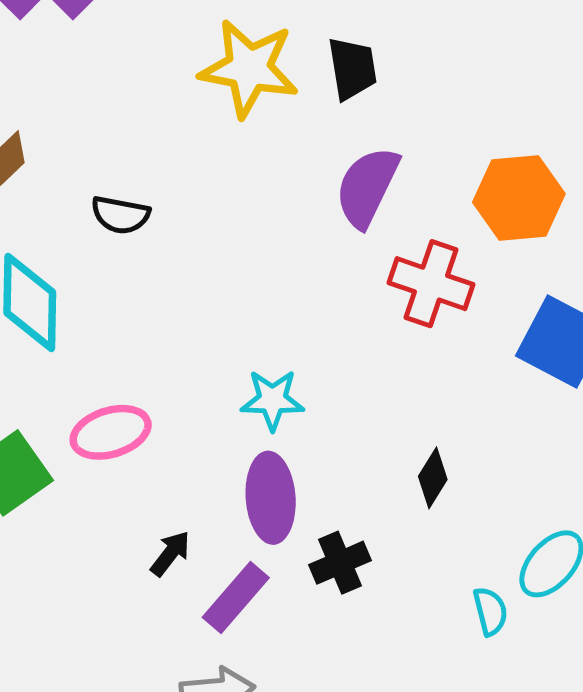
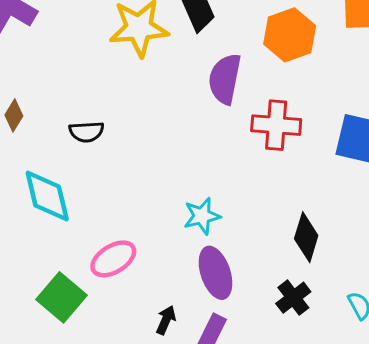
orange hexagon: (519, 198) -> (290, 35), moved
black diamond: (433, 478) -> (306, 237), size x1.4
black cross: (340, 563) -> (293, 298), moved

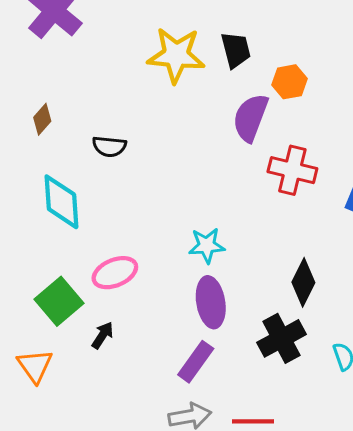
orange hexagon: (290, 35) -> (290, 82), moved, size x0.7
black cross: (293, 298) -> (281, 338), size x1.4
black arrow: (166, 320) -> (103, 335), moved

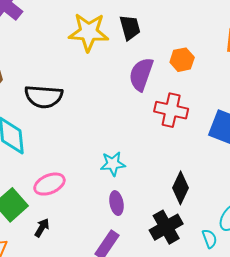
orange hexagon: (290, 82) -> (182, 60), moved
black semicircle: (109, 146) -> (44, 97), size x1.6
purple ellipse: (211, 302) -> (116, 203), size x0.7

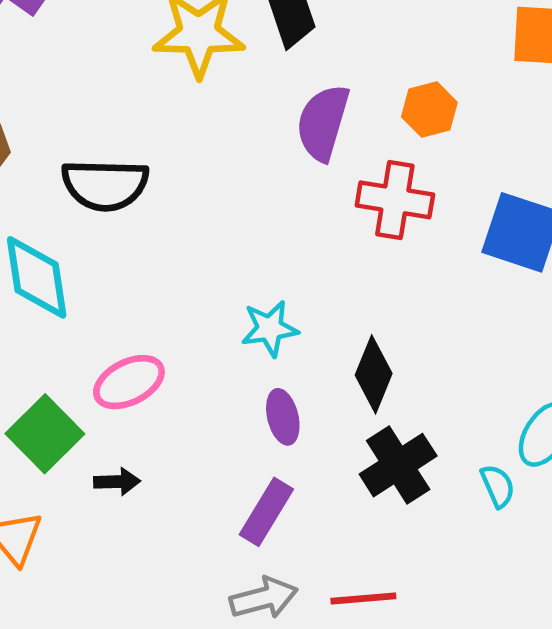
orange hexagon: (182, 60) -> (429, 110), moved
black diamond: (180, 188) -> (374, 374), moved
black arrow: (42, 228) -> (117, 482), turned 60

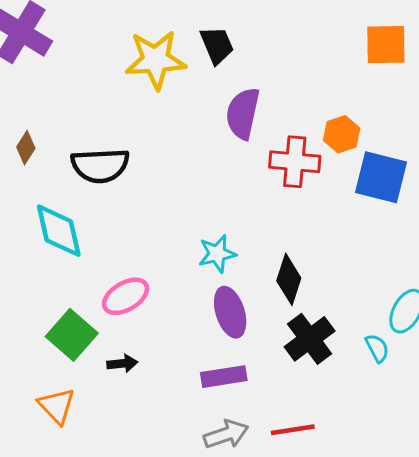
orange hexagon: (429, 110) -> (342, 134), moved
purple ellipse: (283, 417) -> (230, 312), size x1.4
purple rectangle: (266, 512) -> (224, 377), turned 54

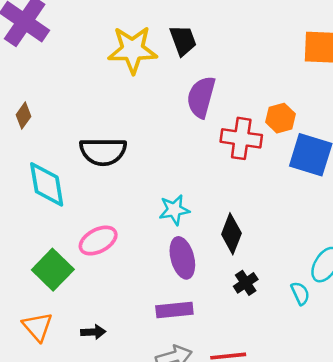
black semicircle: (100, 166) -> (103, 151), moved
black cross: (310, 339) -> (246, 283), size x0.6
black arrow: (122, 363) -> (93, 332), moved

